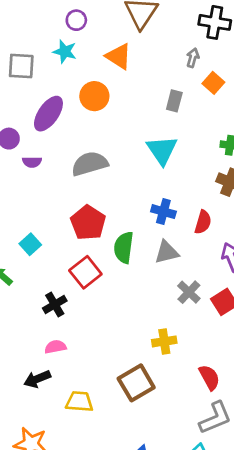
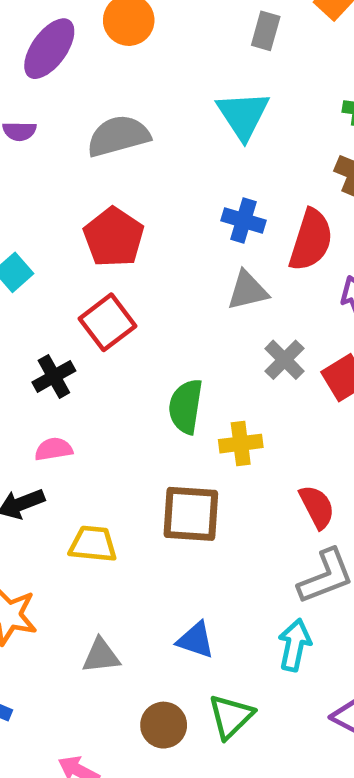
red semicircle: (203, 222) -> (311, 240), size x1.5
green semicircle: (124, 247) -> (186, 406), moved
brown square: (136, 383) -> (191, 514), turned 33

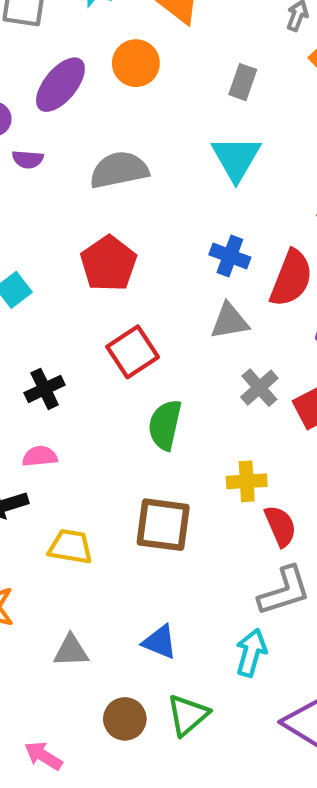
gray rectangle: (266, 31) -> (243, 82), moved
red square: (107, 322) -> (133, 352), moved
yellow cross: (241, 444) -> (247, 481), moved

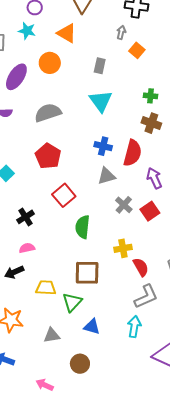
green triangle: (188, 715) -> (72, 302), moved

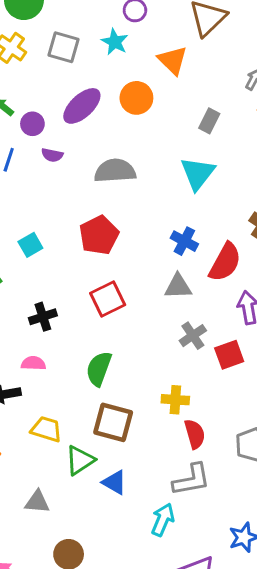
green semicircle: (82, 227) -> (99, 369), moved
blue triangle: (92, 327) -> (114, 482), moved

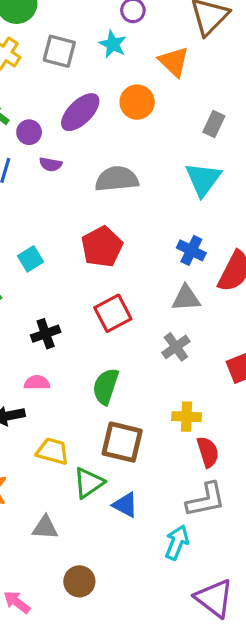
gray cross: (193, 336) -> (176, 347), moved

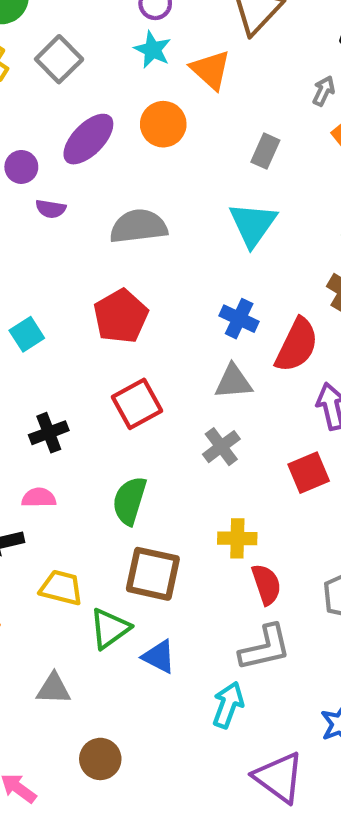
cyan star: (113, 44) -> (153, 50), moved
gray square: (59, 51) -> (59, 59), turned 32

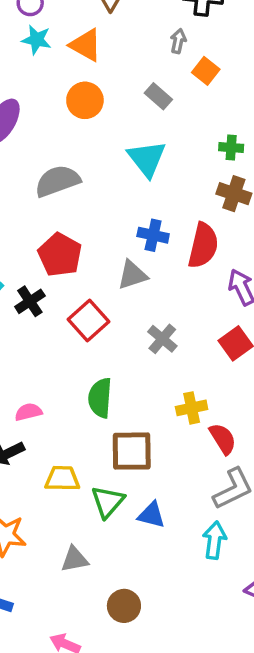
orange circle: (163, 124) -> (85, 100), moved
gray rectangle: (265, 151) -> (158, 96), moved, turned -60
gray triangle: (233, 382) -> (132, 275), moved
black cross: (49, 433) -> (30, 301), moved

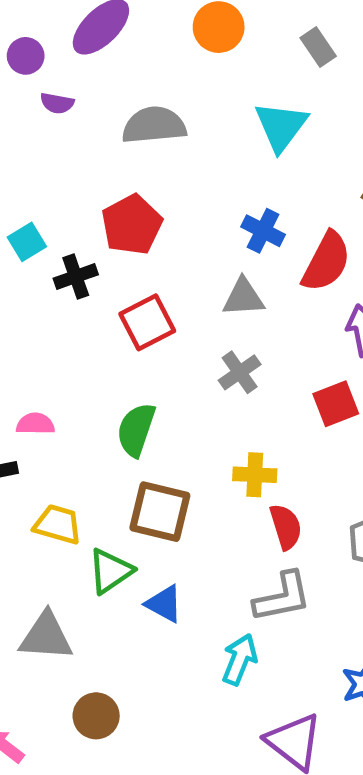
gray triangle: (132, 275) -> (243, 297), moved
gray triangle: (75, 559) -> (46, 636), size x1.4

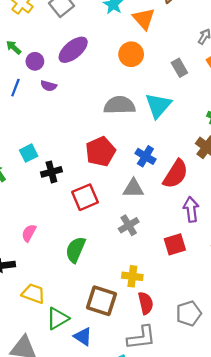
gray semicircle: (154, 125) -> (120, 105), moved
red pentagon: (132, 225) -> (100, 152), moved
pink semicircle: (35, 424) -> (29, 233), moved, turned -66
brown square: (160, 512) -> (101, 301), moved

